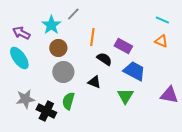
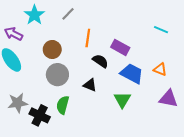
cyan line: (162, 20) -> (161, 30), moved
cyan star: (51, 25) -> (34, 15), moved
orange triangle: (161, 41) -> (160, 69), moved

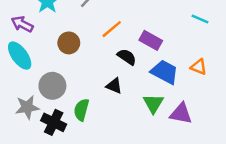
orange line: (88, 38) -> (112, 29), turned 42
gray circle: (57, 75) -> (52, 86), moved
purple triangle: (168, 99) -> (181, 114), moved

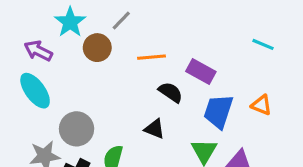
orange line: (112, 29) -> (151, 57), turned 35
brown circle: (69, 43) -> (97, 48), moved
blue trapezoid: (165, 72) -> (218, 111), turned -100

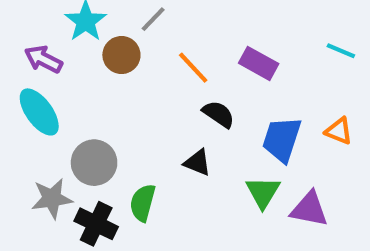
orange line: (151, 57) -> (193, 68), turned 52
purple rectangle: (201, 71) -> (259, 63), moved

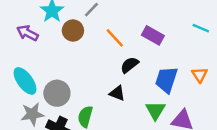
cyan ellipse: (39, 112) -> (25, 81), moved
black semicircle: (219, 114) -> (130, 65), turned -72
orange triangle: (339, 131) -> (200, 75), turned 35

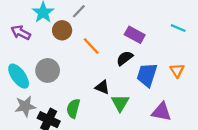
orange line: (115, 38) -> (91, 46), moved
black semicircle: (130, 65) -> (125, 58), moved
gray circle: (57, 93) -> (48, 70), moved
green triangle: (155, 110) -> (120, 103), moved

